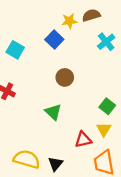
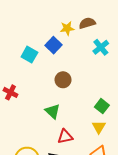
cyan square: (15, 50) -> (29, 55), moved
red triangle: (83, 140) -> (65, 137), moved

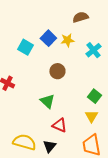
yellow star: (67, 28) -> (67, 40), moved
cyan cross: (101, 47) -> (93, 50), moved
red triangle: (65, 137) -> (59, 125), turned 35

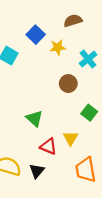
blue square: (48, 38) -> (36, 35), moved
brown circle: (57, 71) -> (68, 84), moved
yellow triangle: (91, 116) -> (71, 138), moved

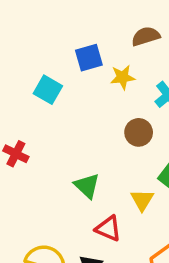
blue square: (36, 35) -> (89, 58), turned 30
yellow triangle: (71, 138) -> (142, 200), moved

